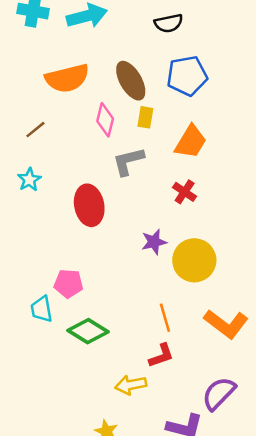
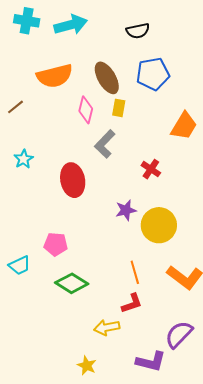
brown line: (35, 130) -> (16, 107), moved
orange trapezoid: (191, 142) -> (184, 126), moved
gray L-shape: (128, 161) -> (105, 144), turned -32
cyan trapezoid: (42, 309) -> (20, 265), moved, turned -105

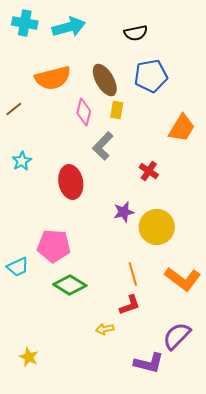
pink pentagon: (56, 244) -> (54, 246), size x1.4
yellow arrow: (107, 327) -> (105, 329), size x0.7
yellow star: (87, 365) -> (29, 357), moved

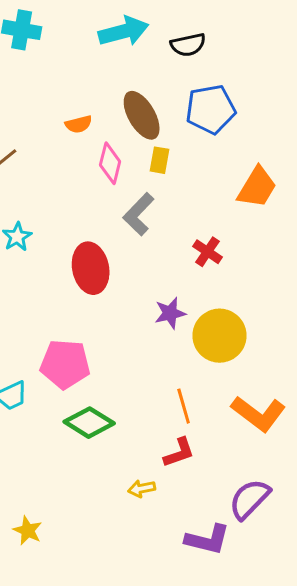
cyan arrow: (69, 27) -> (124, 31), moved
orange semicircle: (53, 78) -> (79, 124), moved, size x0.5

